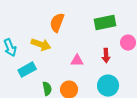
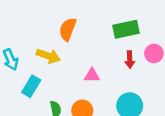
red arrow: (106, 56) -> (130, 60), moved
cyan rectangle: (27, 70) -> (31, 86), turned -30

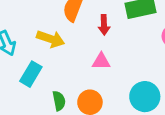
red arrow: (130, 60) -> (104, 25), moved

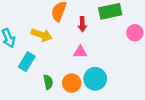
cyan circle: (145, 97) -> (95, 79), moved

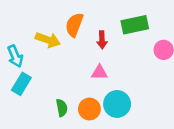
yellow arrow: (42, 35) -> (48, 40), moved
cyan rectangle: (27, 62) -> (21, 84), moved

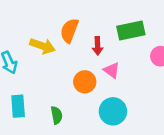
pink triangle: (99, 73) -> (112, 70), moved, turned 36
cyan rectangle: (21, 84) -> (18, 106), moved, turned -35
orange circle: (89, 109) -> (85, 82), moved

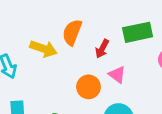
red arrow: (98, 46) -> (102, 49), turned 30

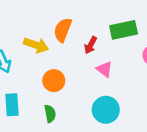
orange circle: (88, 87) -> (54, 81), moved

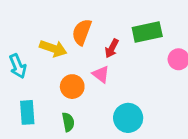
pink triangle: (105, 69) -> (101, 74), moved

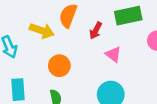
pink triangle: (101, 74) -> (113, 54), moved

